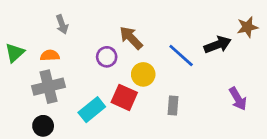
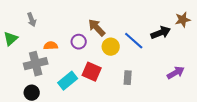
gray arrow: (62, 24) -> (32, 20), moved
orange semicircle: (50, 55) -> (51, 46), moved
yellow circle: (143, 74) -> (111, 47), moved
purple arrow: (238, 99) -> (176, 73), turned -90

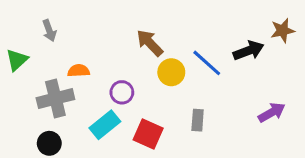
purple circle: (79, 42) -> (122, 92), moved
red square: (92, 72) -> (148, 134), moved

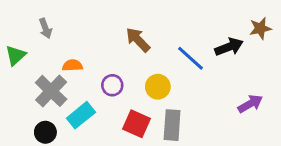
yellow circle: (171, 72) -> (158, 87), moved
gray cross: (55, 99) -> (51, 91), turned -32
gray rectangle: (198, 120) -> (172, 125), moved, size x1.5
cyan rectangle: (105, 125) -> (81, 115), moved

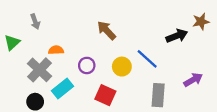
blue line: (191, 58) -> (147, 59), moved
gray rectangle: (172, 125) -> (158, 95), moved

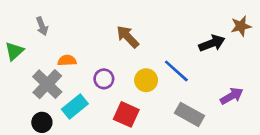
gray rectangle: (158, 95) -> (190, 114), turned -65

